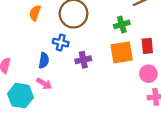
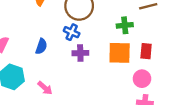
blue cross: (61, 43) -> (72, 32), moved
pink arrow: (44, 84) -> (45, 88), moved

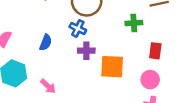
orange square: (120, 53) -> (112, 67), moved

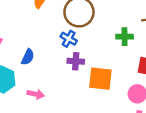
blue semicircle: (46, 42) -> (28, 57), moved
pink arrow: (48, 86) -> (36, 94), turned -35

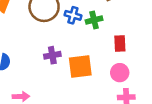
blue cross: (69, 39) -> (73, 15), moved

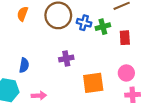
red rectangle: (120, 44) -> (125, 38), moved
orange square: (80, 66) -> (93, 83), moved

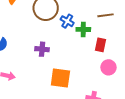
pink circle: (126, 73) -> (108, 67), moved

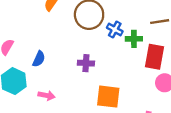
red rectangle: (100, 45) -> (154, 57), size x1.5

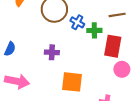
pink arrow: (47, 96) -> (17, 81), size x1.6

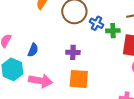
orange square: (72, 82) -> (79, 79), moved

